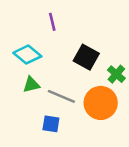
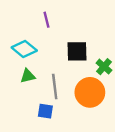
black square: (86, 57) -> (77, 51), turned -30
gray line: (61, 96) -> (55, 87), turned 60

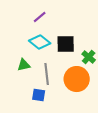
purple line: (47, 20) -> (40, 17), turned 64
cyan diamond: (24, 49) -> (40, 42), moved

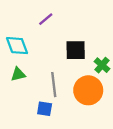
cyan diamond: (40, 42) -> (17, 46), moved, turned 30
green triangle: (24, 65) -> (18, 74), moved

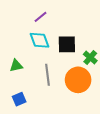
cyan diamond: (17, 46) -> (39, 40), moved
blue square: (45, 109) -> (19, 99), moved, turned -32

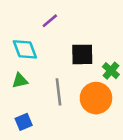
cyan diamond: (39, 40) -> (25, 49), moved

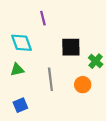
purple line: (50, 21) -> (43, 18), turned -64
orange circle: (96, 98) -> (83, 85), size x0.6

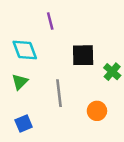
green triangle: (17, 70) -> (20, 82), turned -32
orange circle: (83, 85) -> (97, 111), moved

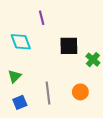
green triangle: (20, 82) -> (15, 76), moved
gray line: (59, 93) -> (48, 93), moved

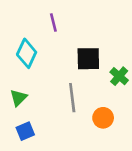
cyan diamond: (21, 42) -> (27, 53), turned 45
gray line: (48, 93) -> (72, 98), moved

